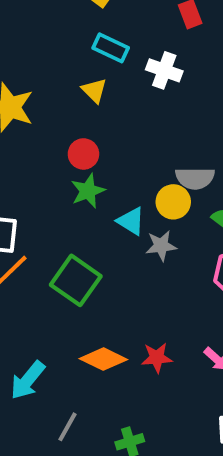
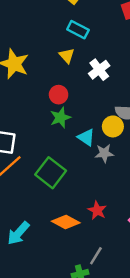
white cross: (164, 70) -> (99, 70), moved, turned 30
red star: (157, 358) -> (97, 210), moved, turned 30
gray line: (68, 427) -> (96, 256), moved

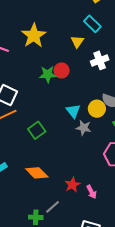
green star: (60, 118) -> (48, 74), moved
green square: (51, 173) -> (37, 130), size x0.7
red star: (97, 210) -> (72, 185), moved

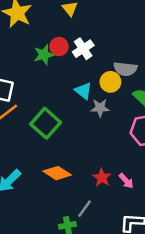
white cross: (100, 60) -> (83, 49), moved
green square: (37, 130) -> (46, 123), size x1.4

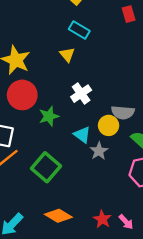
red circle: (59, 47) -> (22, 95), moved, size x1.6
green star: (44, 55) -> (49, 116), moved
gray star: (100, 108) -> (99, 151), turned -30

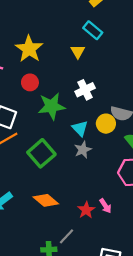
red circle: (22, 95) -> (30, 82), size x0.6
green star: (49, 116) -> (52, 106), size x1.4
gray star: (99, 151) -> (83, 150), moved
pink arrow: (126, 222) -> (105, 206), moved

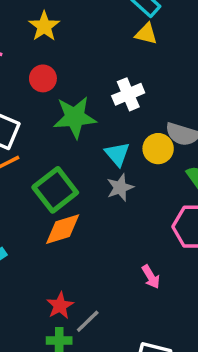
yellow star: (29, 49) -> (44, 26), size x0.7
yellow triangle: (78, 51) -> (146, 34), moved, turned -48
orange diamond: (46, 200) -> (63, 229), moved, turned -60
red star: (86, 210) -> (60, 306), moved

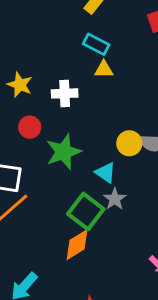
white cross: (128, 94) -> (65, 93), moved, turned 35
yellow circle: (158, 149) -> (129, 143), moved
green square: (55, 190) -> (86, 211), moved

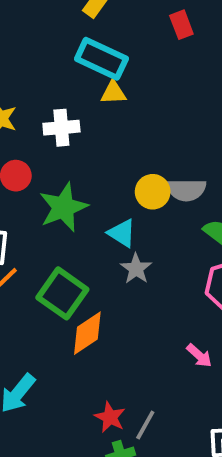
cyan rectangle: (96, 44) -> (101, 59), size x1.4
green square: (86, 211) -> (62, 293), moved

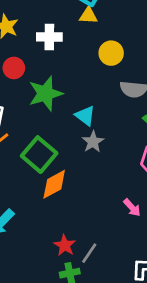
yellow circle: (153, 192) -> (111, 53), moved

